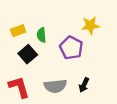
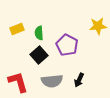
yellow star: (90, 25) -> (98, 26), moved
black square: (28, 54) -> (39, 55), moved

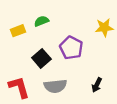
green semicircle: (39, 33) -> (41, 21), moved, turned 72
black arrow: (79, 80) -> (97, 85), moved

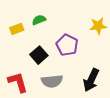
black arrow: (97, 85) -> (91, 80), size x1.6

